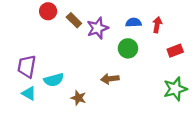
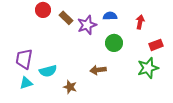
blue semicircle: (134, 23) -> (110, 16), moved
green star: (175, 89) -> (148, 68), moved
cyan triangle: (29, 93) -> (26, 83), turned -48

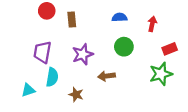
brown rectangle: (66, 18) -> (72, 20), turned 40
purple star: (87, 25) -> (83, 54), moved
purple trapezoid: (24, 59) -> (42, 52), moved
cyan semicircle: (48, 71) -> (52, 77), turned -66

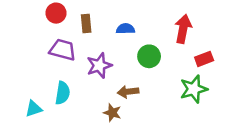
blue semicircle: (120, 17) -> (125, 29), moved
red arrow: (152, 24) -> (183, 29), size x1.5
purple trapezoid: (42, 52) -> (63, 50), moved, turned 95
brown star: (76, 95) -> (112, 113), moved

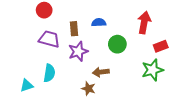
brown rectangle: (86, 24) -> (74, 29), moved

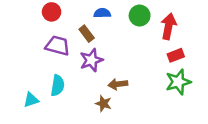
blue semicircle: (99, 23) -> (102, 13), moved
brown rectangle: (74, 29) -> (87, 34), turned -32
green circle: (117, 44) -> (140, 16), moved
red rectangle: (161, 46) -> (176, 55), moved

